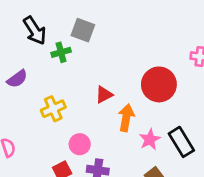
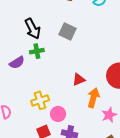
green cross: (61, 52) -> (37, 51), moved
yellow cross: (53, 109) -> (40, 100), moved

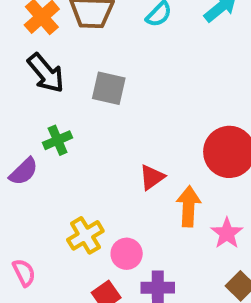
black arrow: (33, 29) -> (46, 73), moved

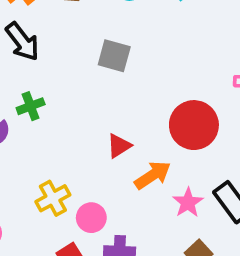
gray square: (109, 88) -> (114, 56), moved
orange arrow: (189, 206) -> (153, 175), turned 51

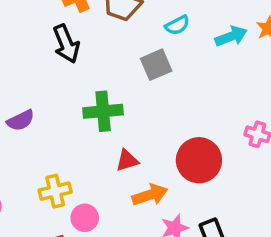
gray square: (114, 56) -> (156, 65), moved, turned 36
green cross: (31, 106) -> (103, 111), moved, size x1.5

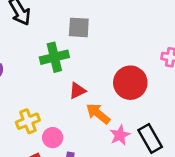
gray square: (156, 65) -> (79, 27), moved, turned 35
orange arrow: (150, 195) -> (98, 114), turned -115

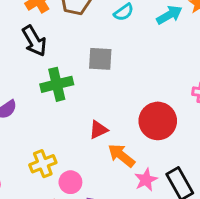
green cross: (54, 57) -> (57, 84), moved

